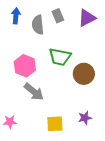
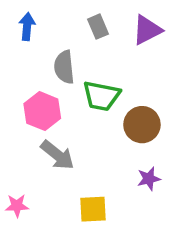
gray semicircle: (38, 25) -> (64, 67), moved
purple star: (85, 118) -> (149, 179), moved

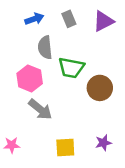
blue arrow: (27, 27) -> (34, 19), moved, turned 66
purple star: (149, 179) -> (103, 143), moved

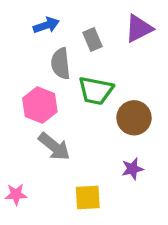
gray rectangle: (69, 19) -> (93, 40), moved
purple star: (103, 143) -> (132, 169), moved

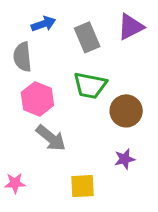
gray rectangle: (93, 40) -> (87, 37), size x1.4
gray semicircle: (61, 64) -> (22, 57), moved

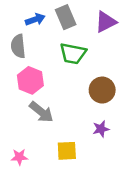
gray rectangle: (87, 37) -> (66, 17), moved
green trapezoid: (90, 85) -> (73, 54), moved
pink star: (15, 183) -> (19, 157), moved

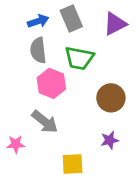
gray semicircle: (18, 46) -> (38, 50), moved
pink hexagon: (30, 80) -> (51, 83), moved
pink star: (19, 157) -> (16, 144), moved

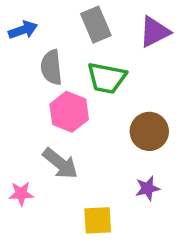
blue arrow: (38, 21) -> (23, 30), moved

